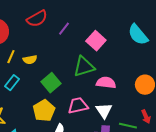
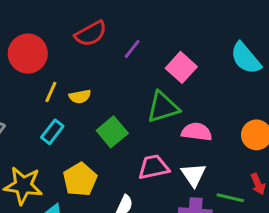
yellow pentagon: (44, 111) -> (80, 179), moved

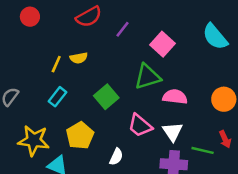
red circle: (28, 54) -> (30, 17), moved, size x0.6
yellow semicircle: (80, 97) -> (79, 58), moved
pink trapezoid: (154, 167) -> (140, 125), turned -128

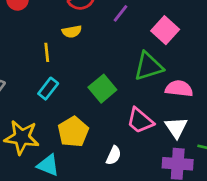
yellow semicircle: (79, 58) -> (72, 31), moved
yellow line: (56, 64) -> (47, 52), turned -30

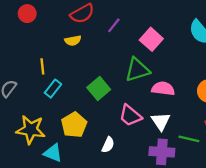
yellow line: (47, 52) -> (42, 66), moved

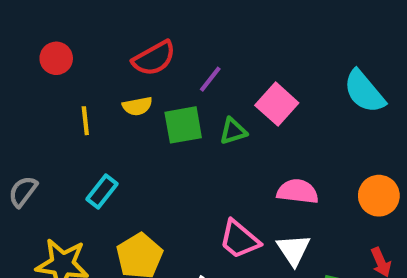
yellow line: (42, 66) -> (85, 121), moved
green triangle: (137, 70) -> (233, 131), moved, size x0.6
green square: (99, 89) -> (183, 125), moved, turned 30

